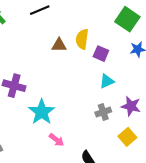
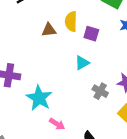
cyan triangle: (107, 81) -> (82, 63), moved
gray cross: (103, 112) -> (100, 91), turned -35

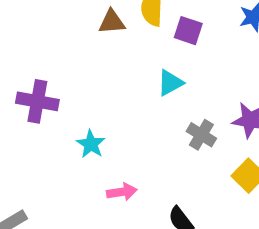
cyan star: (39, 98) -> (91, 144), size x0.6
pink arrow: (57, 124) -> (122, 192), turned -42

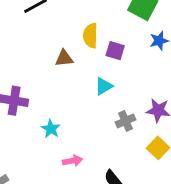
brown triangle: (112, 22) -> (64, 58), moved
gray cross: (201, 135) -> (126, 121), turned 36

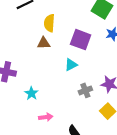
yellow semicircle: (90, 36) -> (49, 23), moved
purple square: (115, 51) -> (81, 40), size x1.5

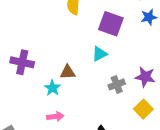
brown triangle: (44, 43) -> (68, 72), moved
pink arrow: (46, 117) -> (55, 117), moved

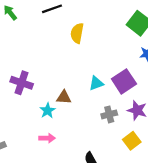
purple square: (111, 24) -> (124, 81), moved, turned 30

